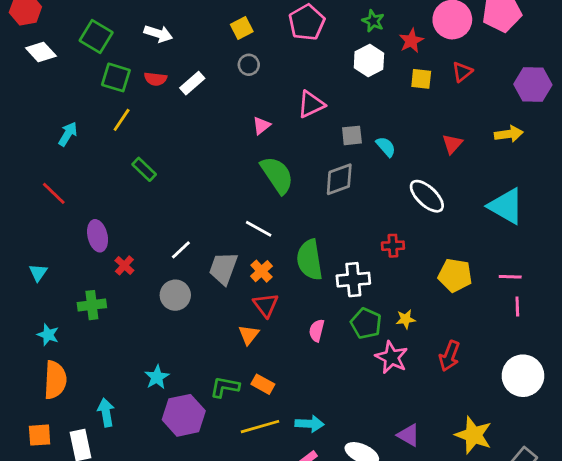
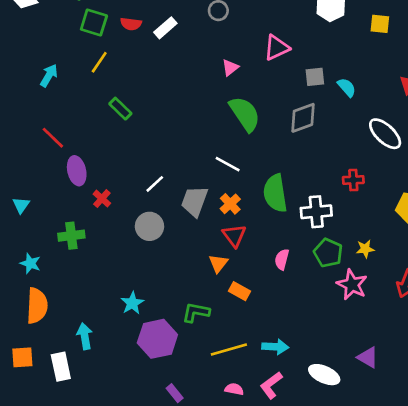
red line: (54, 193) -> (53, 138), moved
orange rectangle: (263, 384) -> (239, 291), moved

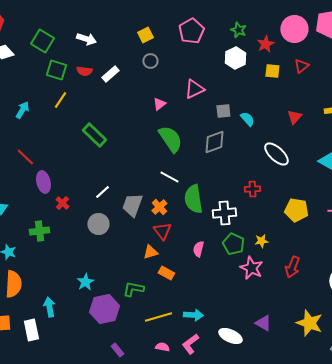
green rectangle: (120, 109) -> (94, 135), moved, size x1.4
white line: (228, 164) -> (169, 177), moved
orange triangle: (218, 263) -> (150, 252), turned 35

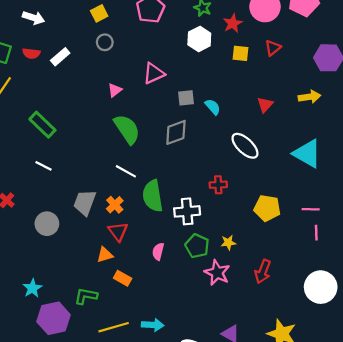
white line: (102, 192) -> (44, 166), moved, turned 70

